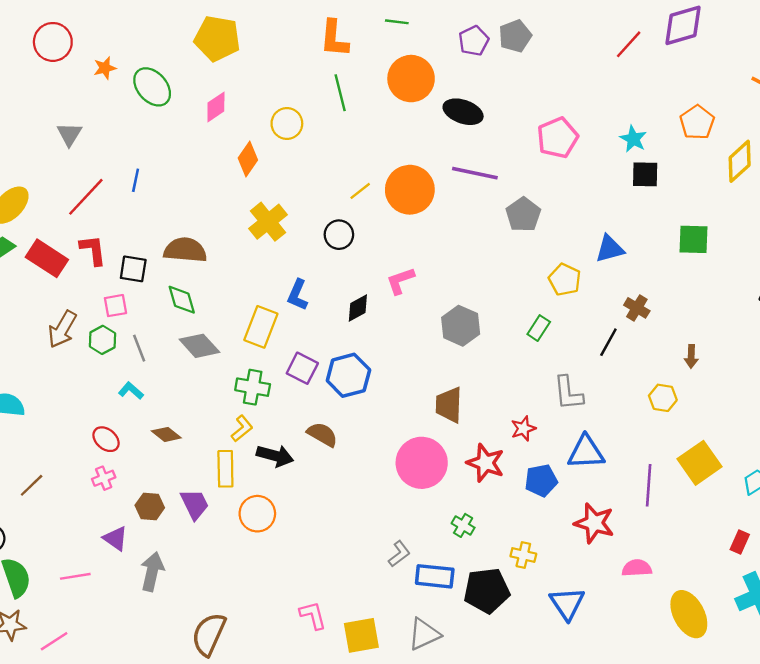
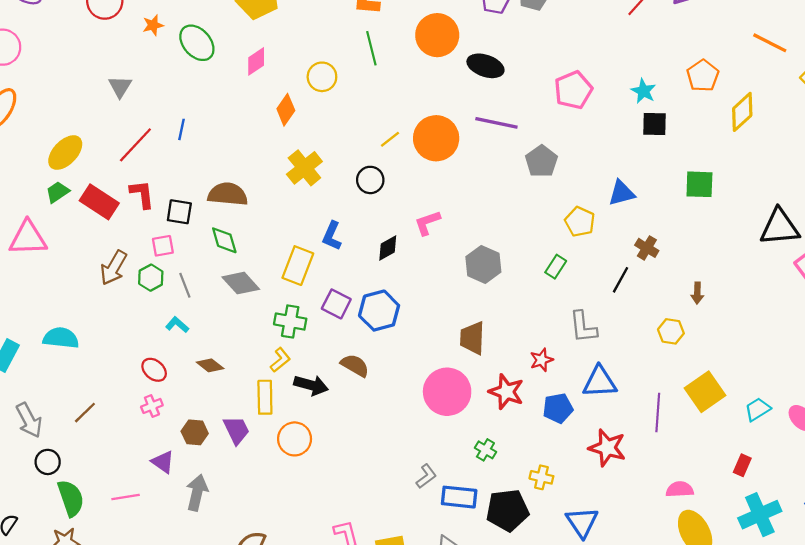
pink semicircle: (637, 568) -> (680, 489), moved

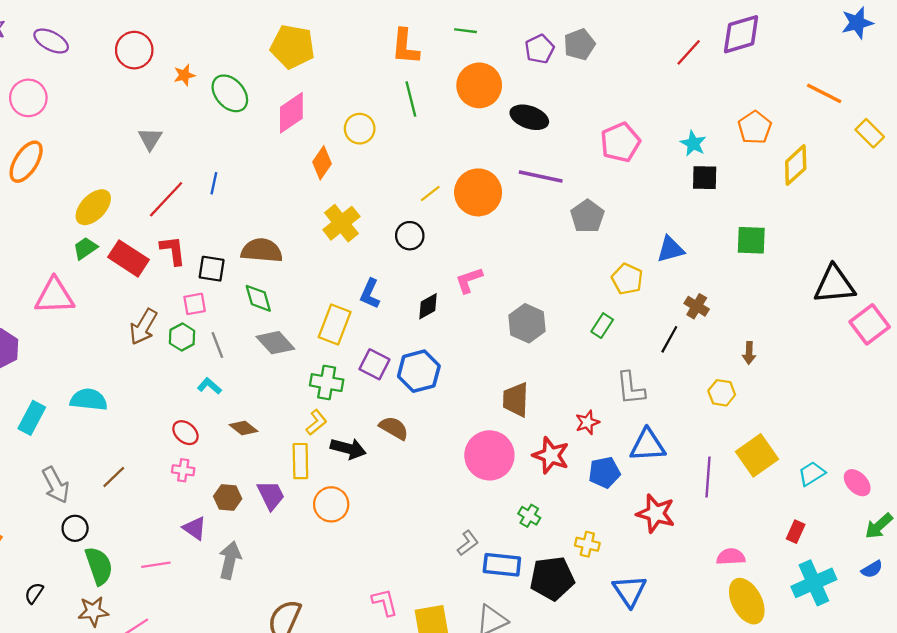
pink diamond: (256, 61) -> (291, 113), size x1.4
pink cross: (152, 406) -> (183, 470), turned 30

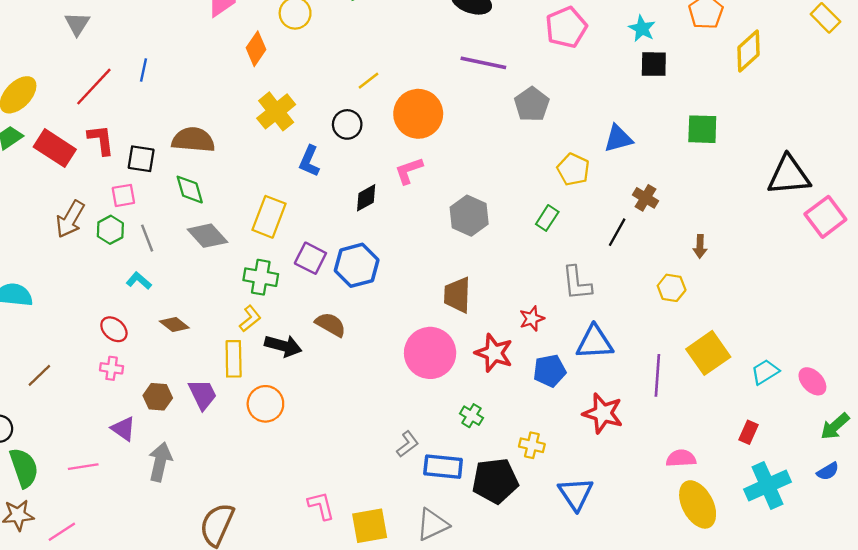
orange circle: (478, 192) -> (418, 114), moved
blue L-shape: (370, 294) -> (309, 161), moved

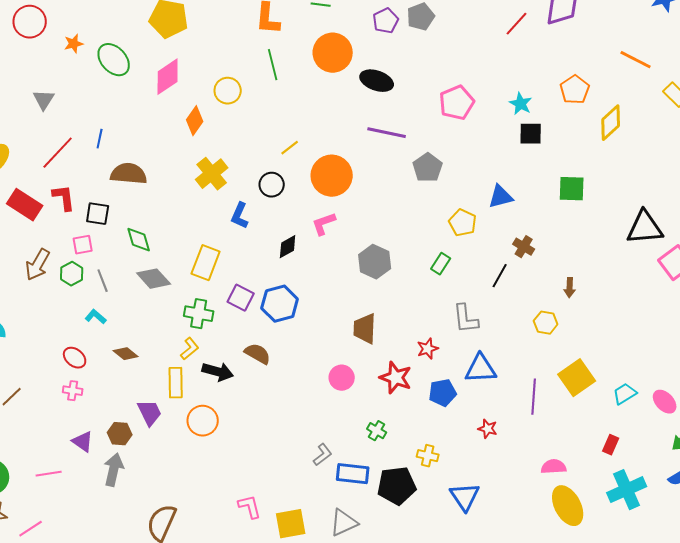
brown semicircle: (193, 140) -> (129, 174), moved
pink circle: (430, 353) -> (342, 378), size x0.6
brown hexagon: (158, 397) -> (120, 434), moved
red star: (603, 413) -> (488, 429), size x0.6

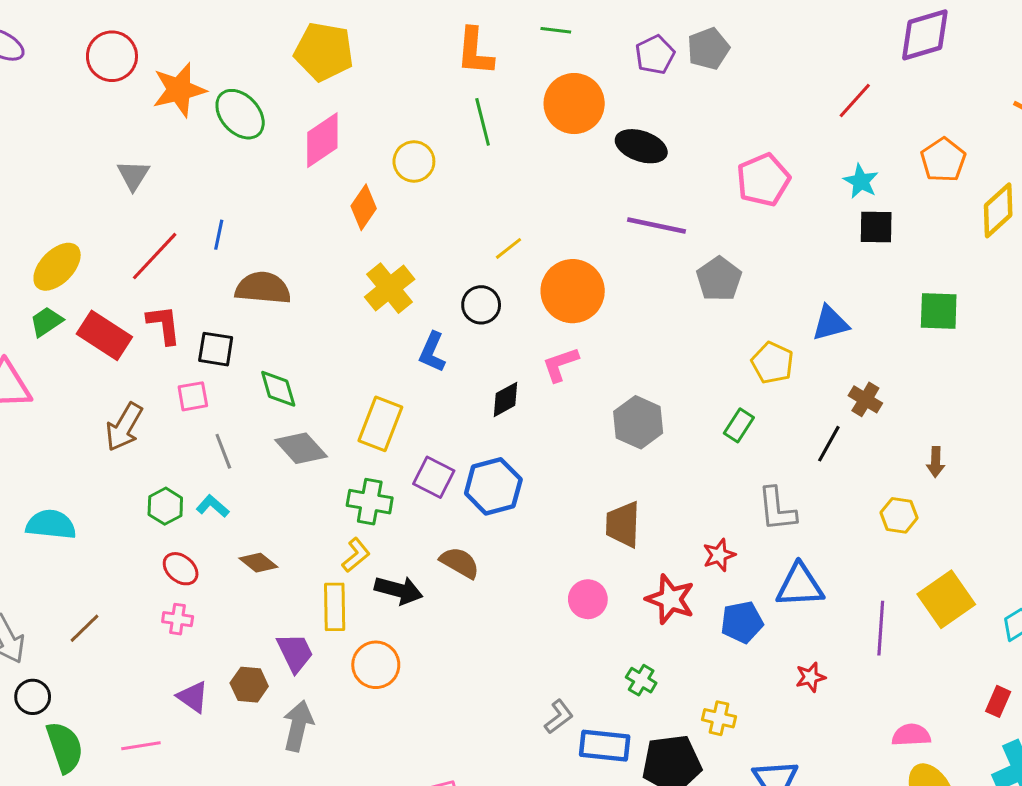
red line: (517, 24) -> (855, 100), moved
orange star: (74, 44) -> (179, 90), size x1.8
green hexagon: (72, 274) -> (165, 506), moved
red star: (488, 429) -> (811, 677), turned -30
gray arrow: (114, 470) -> (298, 726), moved

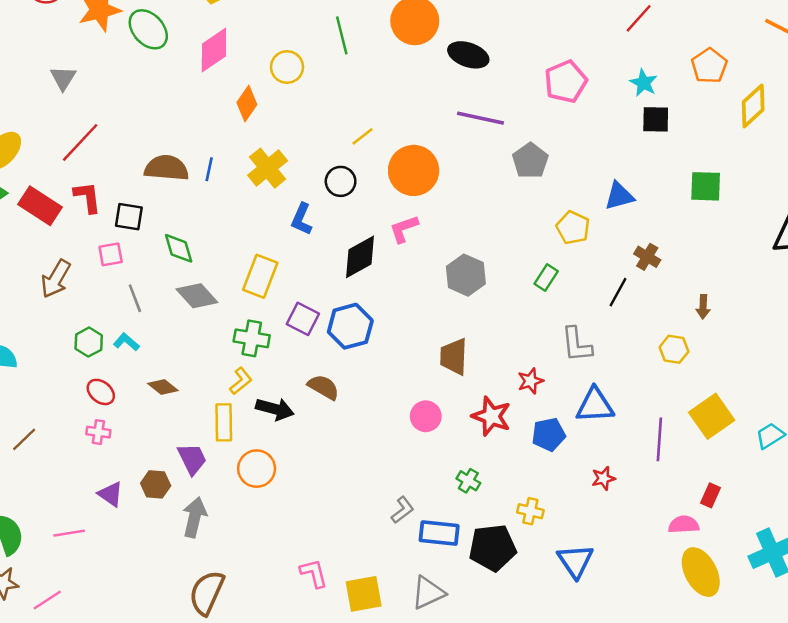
blue line: (219, 235) -> (209, 169), moved
black diamond: (505, 399) -> (360, 257), size x1.5
red rectangle: (998, 701) -> (710, 495), moved

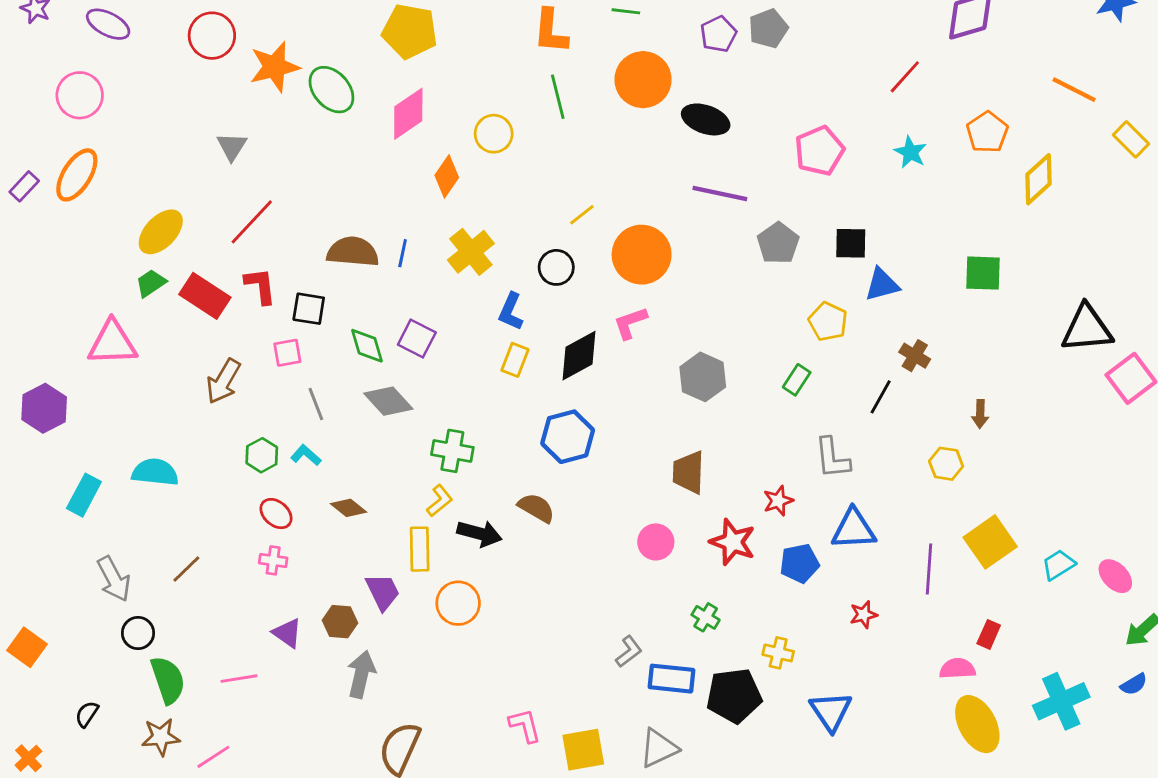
black square: (656, 119) -> (851, 243), moved
yellow rectangle: (260, 276) -> (515, 360), moved, size x0.7
purple square: (303, 319) -> (417, 339), moved
gray arrow: (195, 517) -> (361, 674), moved

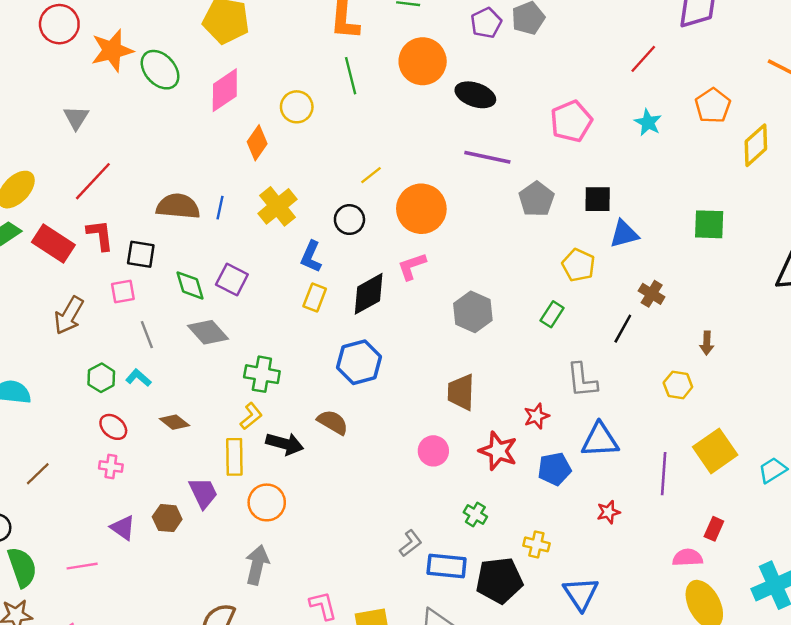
gray arrow: (361, 674) -> (257, 565), moved

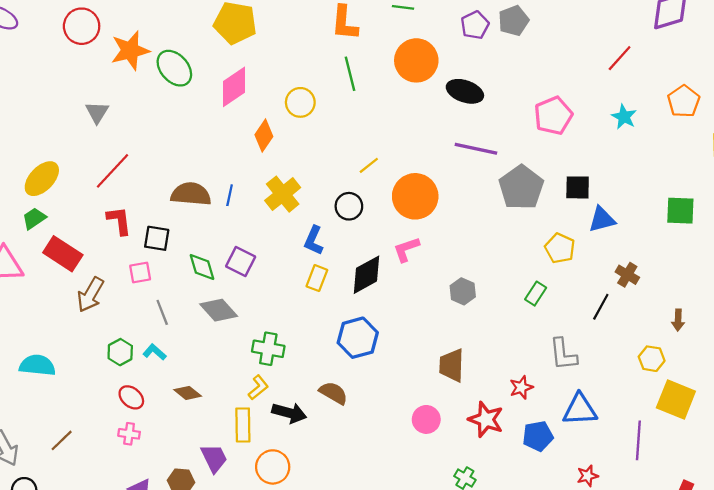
gray pentagon: (536, 199) -> (521, 187), size x1.4
red rectangle: (53, 244) -> (63, 254), moved
gray hexagon: (473, 312) -> (463, 291), size x0.7
yellow square: (715, 451) -> (676, 400), moved, turned -33

